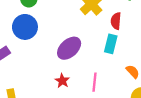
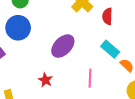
cyan rectangle: (111, 44) -> (110, 49), moved, turned -60
red star: (62, 81) -> (45, 80), moved

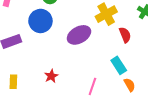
red semicircle: (107, 16) -> (125, 35), turned 140
purple ellipse: (63, 46) -> (79, 35), moved

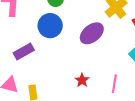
red star: (51, 76) -> (82, 80), moved

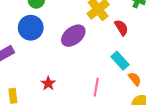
red star: (82, 80) -> (48, 83), moved

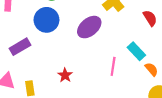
red semicircle: (121, 28) -> (150, 18), moved
pink line: (96, 87) -> (113, 66), moved

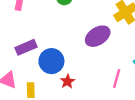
blue circle: (46, 20) -> (51, 61), moved

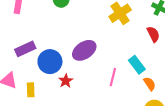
purple ellipse: (98, 36) -> (84, 50), moved

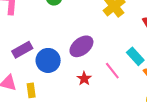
pink line: (113, 77) -> (112, 71), turned -48
red star: (66, 81) -> (84, 79), moved

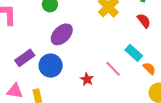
purple ellipse: (81, 46) -> (62, 34), moved

